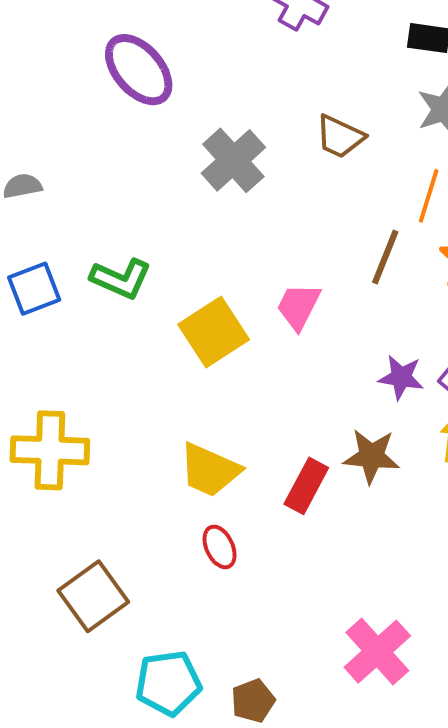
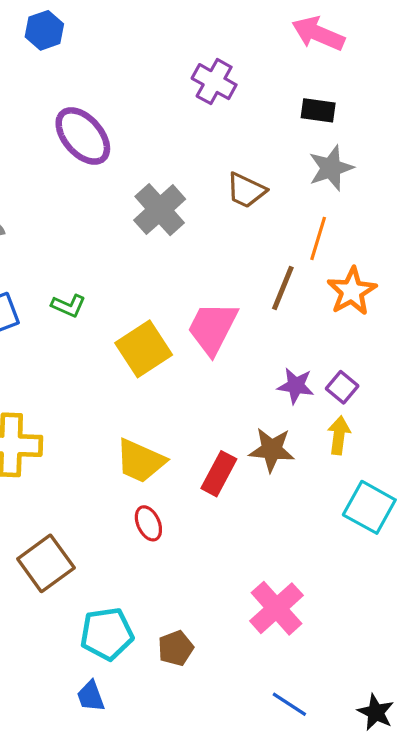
green L-shape: (121, 279) -> (68, 306), size x0.7
pink trapezoid: (298, 306) -> (212, 328), size x1.4

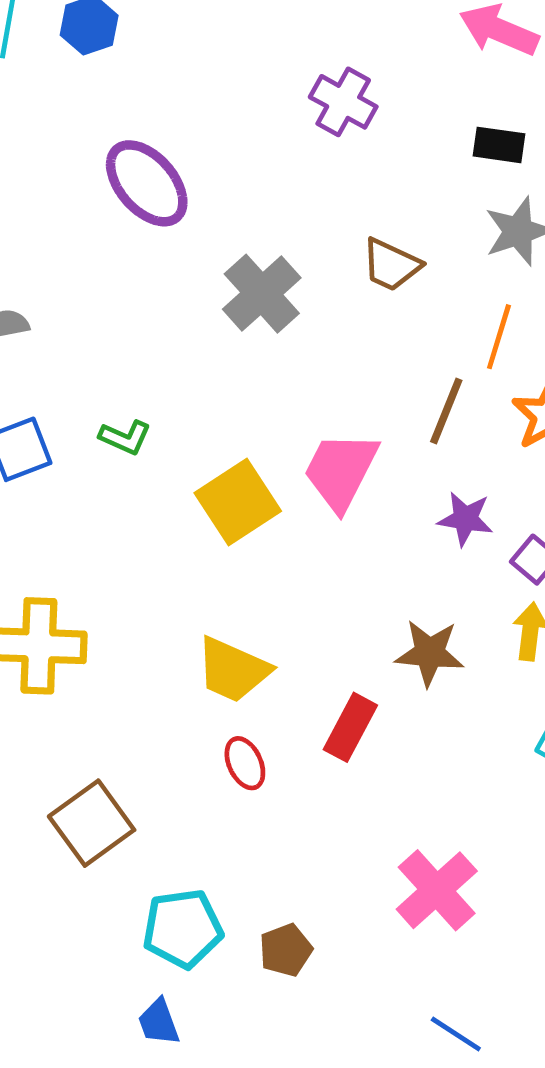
purple star: (296, 386) -> (465, 519), moved
red rectangle: (219, 474) -> (350, 727), moved

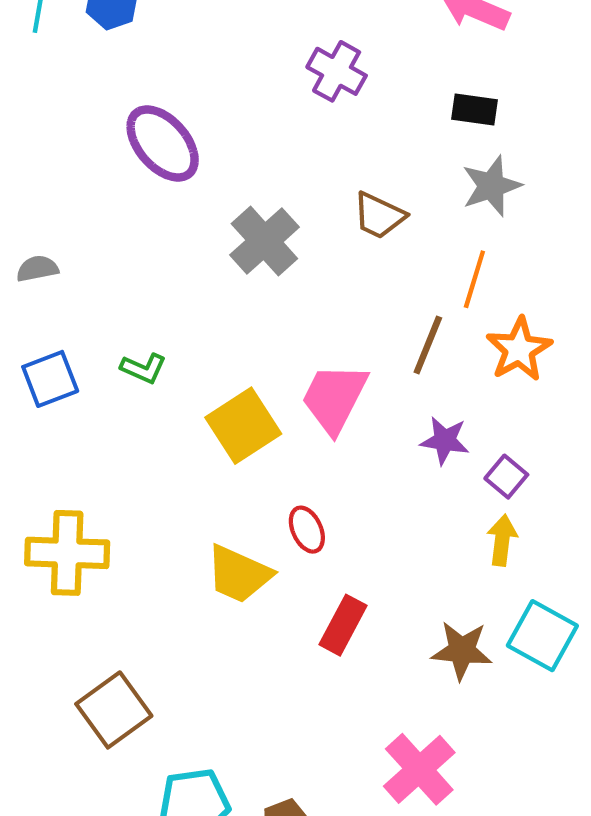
brown star: (429, 653) -> (462, 651), moved
red ellipse: (245, 763) -> (307, 530), moved

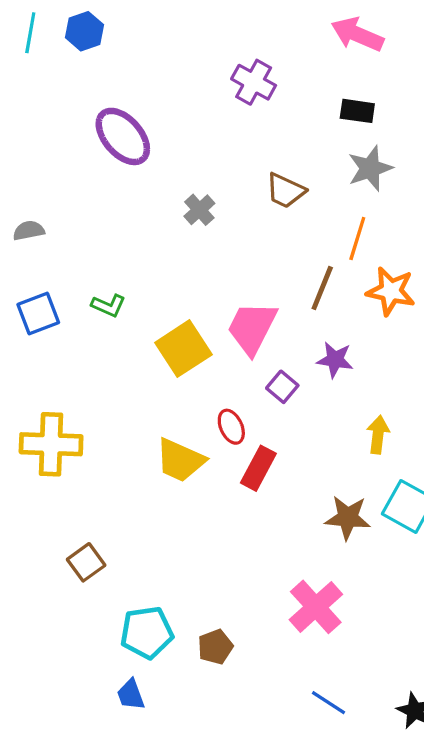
gray cross: (264, 241) -> (199, 210), size x0.6
orange star: (519, 349) -> (391, 291), turned -30
purple square: (506, 477) -> (282, 387), moved
red rectangle: (343, 625) -> (258, 468), moved
brown square: (114, 710) -> (86, 562), size x0.7

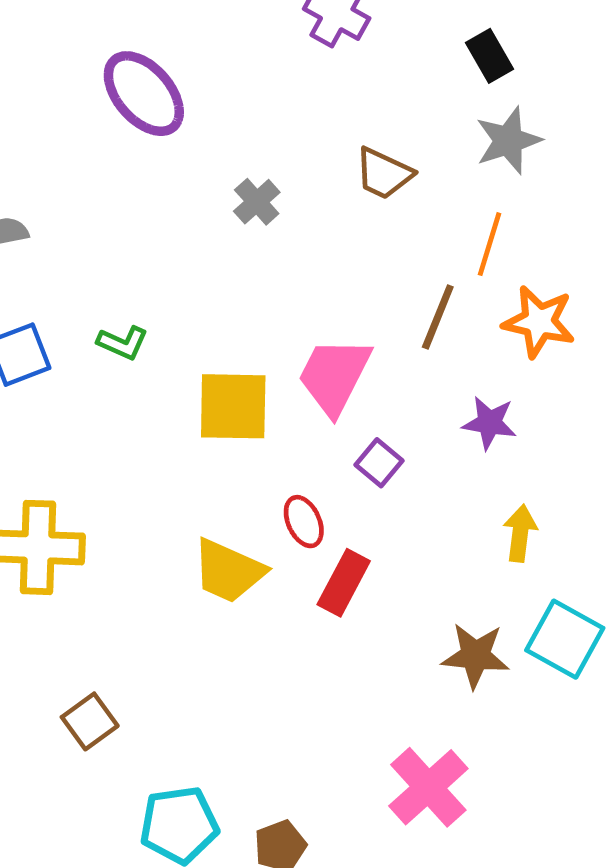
black rectangle: (357, 111) -> (490, 56), turned 52
yellow square: (183, 349) -> (233, 406), turned 34
purple star: (335, 360) -> (490, 423), moved

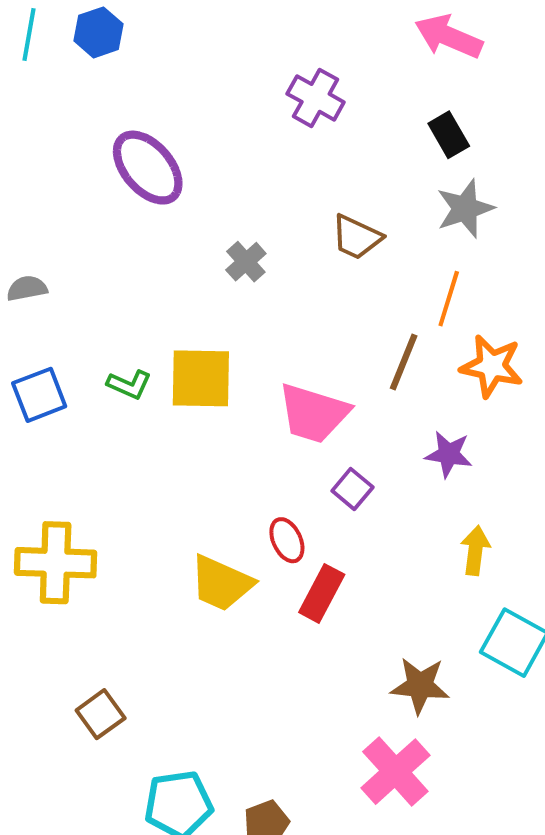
pink trapezoid: (334, 376) -> (314, 413), turned -100
yellow square: (233, 406) -> (201, 378), moved
brown star: (475, 656) -> (420, 686), moved

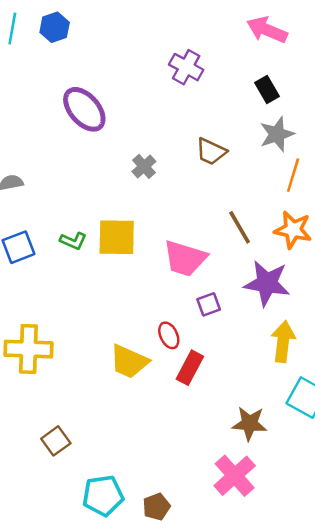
orange line: (449, 299) -> (293, 175), moved
brown line: (404, 362) -> (240, 227), turned -52
purple star: (449, 454) -> (267, 283), size x1.6
purple square: (352, 489) -> (209, 304), turned 30
yellow arrow: (475, 550) -> (283, 342), size x1.4

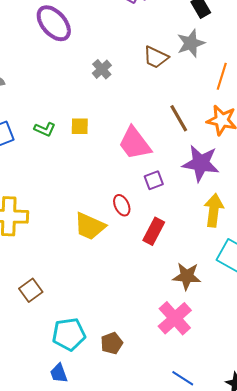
gray star: (277, 134) -> (191, 43), moved
yellow square: (117, 237) -> (80, 126), size x0.6
pink trapezoid: (185, 258) -> (135, 143), turned 36
red rectangle: (190, 368) -> (154, 231), moved

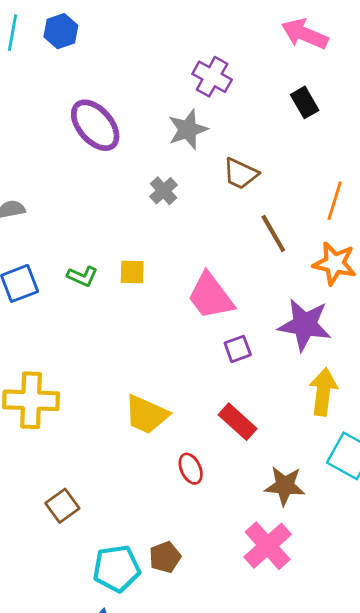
gray star: (191, 43) -> (188, 129), moved
brown line: (179, 118) -> (273, 234), moved
red ellipse: (122, 205) -> (191, 469), moved
red rectangle: (154, 231) -> (238, 422), turned -76
brown pentagon: (112, 343) -> (165, 557), moved

